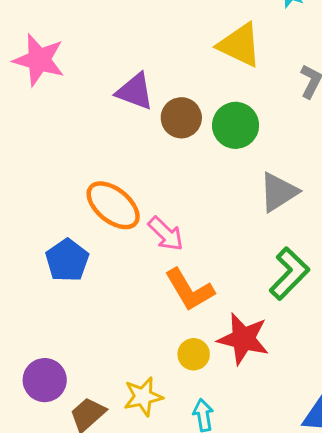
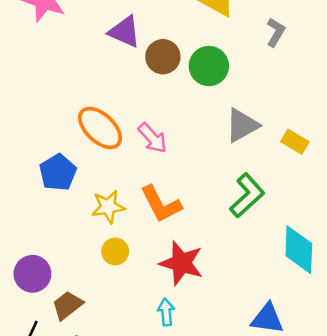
pink arrow: (166, 234) -> (152, 138), moved
red star: (243, 339) -> (181, 263), moved
yellow circle: (194, 354) -> (115, 251), moved
yellow star: (143, 397) -> (108, 207), moved

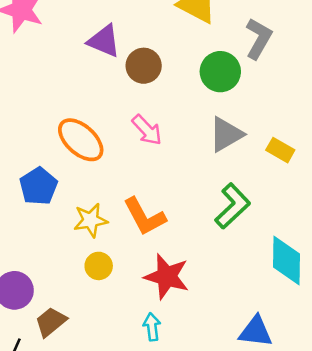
gray L-shape: (276, 32) -> (259, 38), size x1.4
green circle: (209, 66) -> (220, 72), moved
pink arrow: (152, 138) -> (147, 130), moved

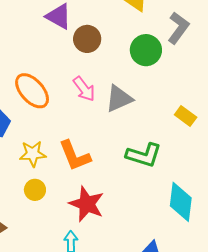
gray triangle: (226, 134) -> (119, 99), moved
green L-shape: (233, 206) -> (144, 155), turned 54

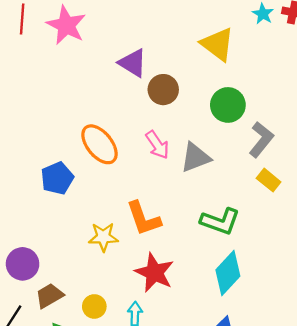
gray L-shape: (178, 28) -> (261, 139), moved
yellow star: (33, 154) -> (103, 237), moved
yellow circle: (35, 190) -> (94, 306), moved
cyan diamond: (181, 202) -> (228, 273), moved, turned 33

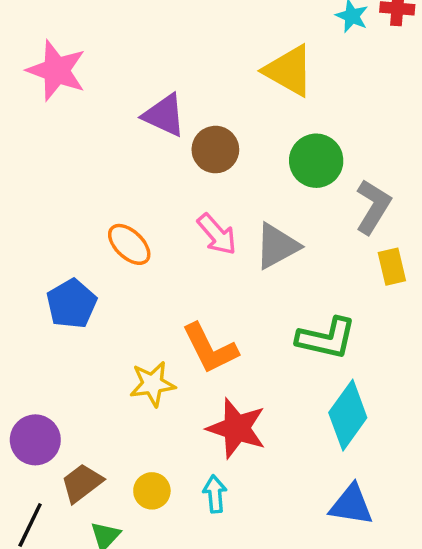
orange ellipse: (99, 144) -> (129, 244), size x0.7
yellow rectangle: (269, 180) -> (392, 267), turned 45

